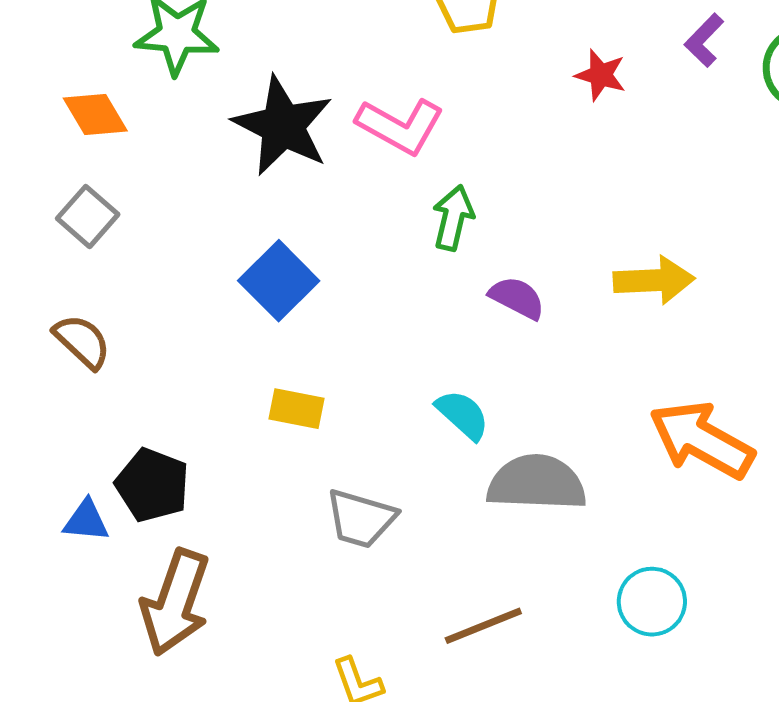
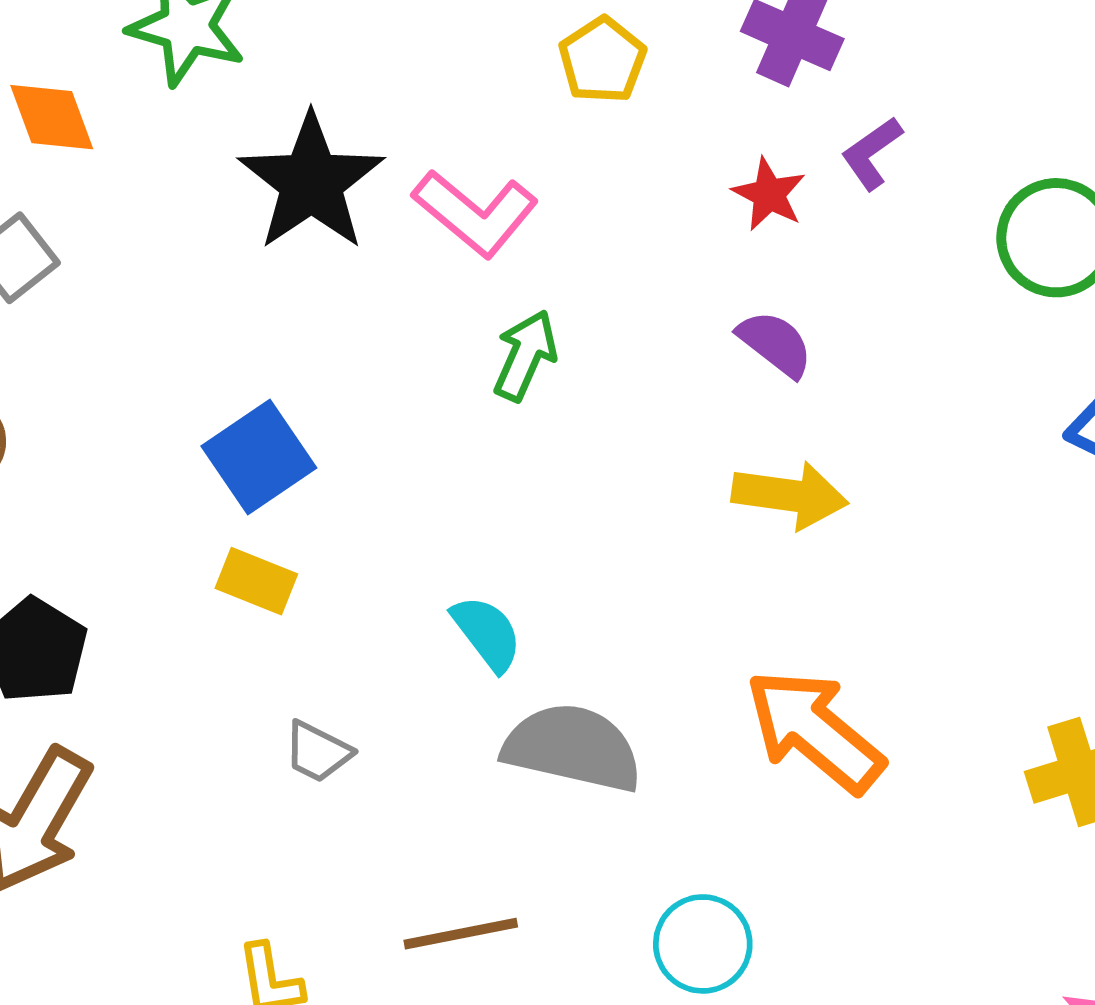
purple L-shape: (704, 40) -> (872, 153), moved
blue square: (279, 281) -> (259, 457), moved
purple semicircle: (517, 298) -> (775, 344), moved
gray trapezoid: (361, 519) -> (318, 752), size x0.7

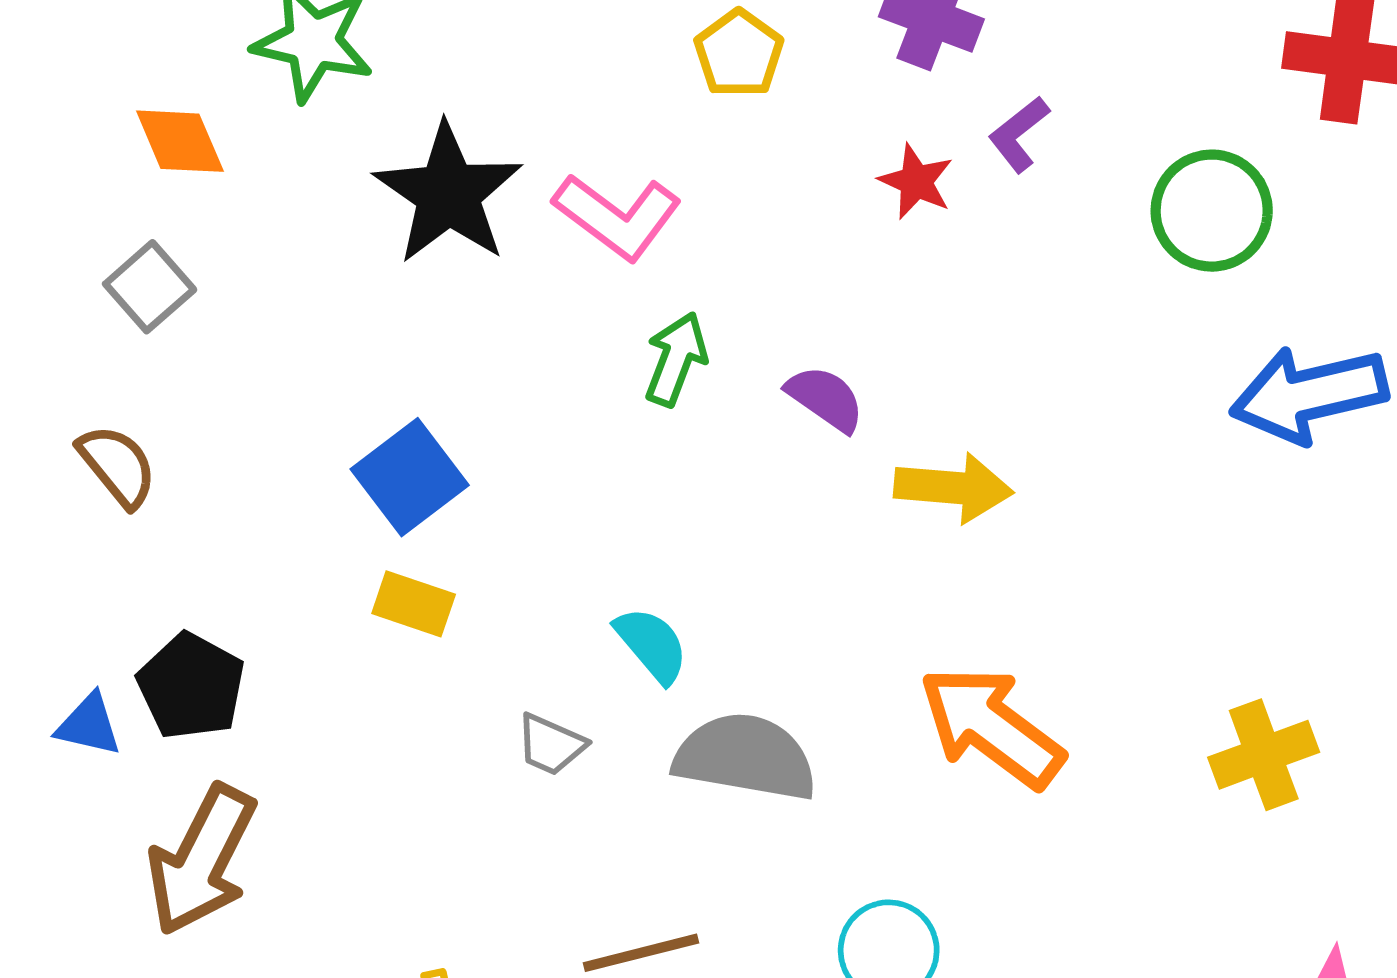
purple semicircle: (775, 344) -> (825, 398), moved
gray trapezoid: (318, 752) -> (551, 745), moved

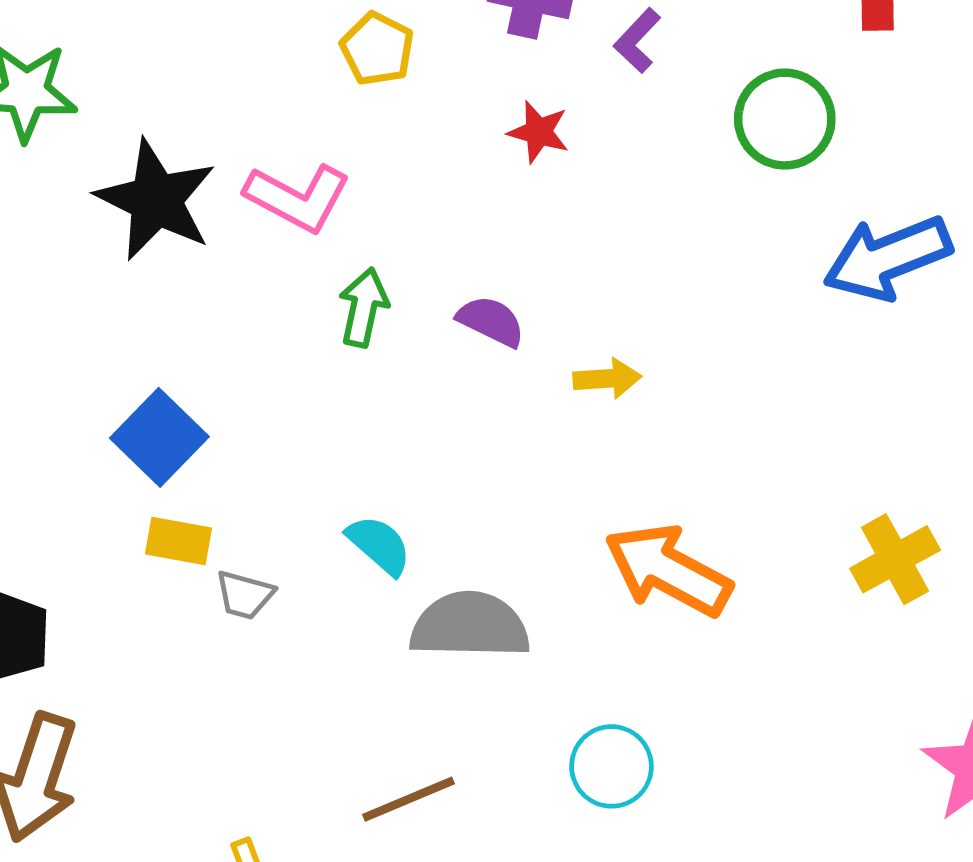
purple L-shape: (1019, 134) -> (637, 41), moved
yellow arrow: (954, 488) -> (607, 379), size x0.7
gray trapezoid: (551, 745) -> (245, 595), moved

